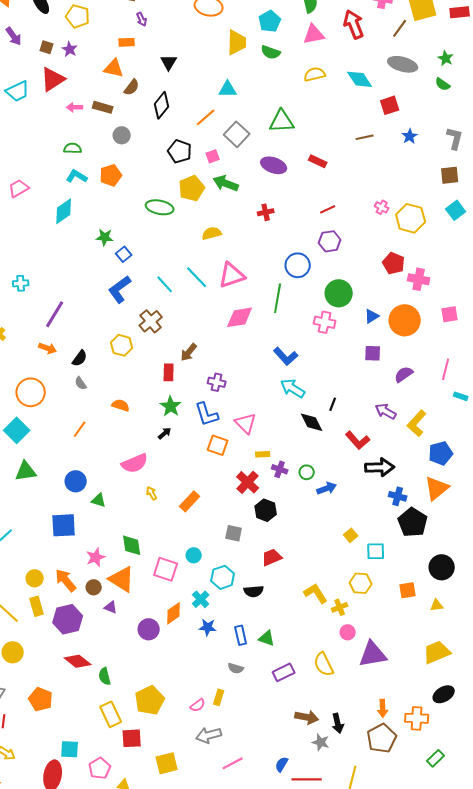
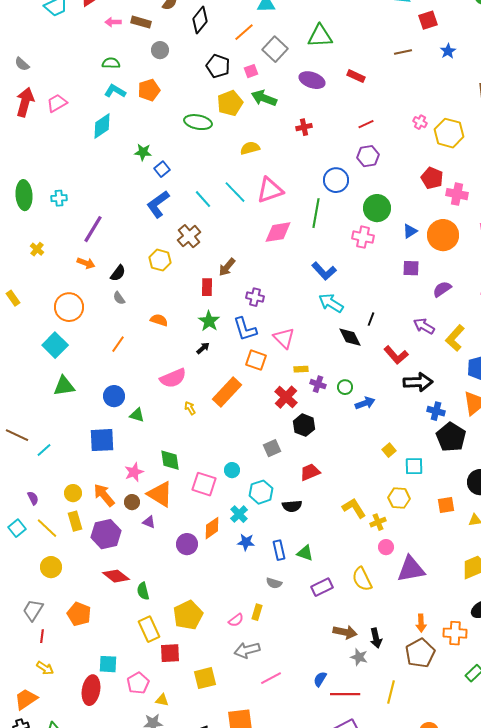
orange rectangle: (190, 501) -> (227, 392), moved, size x1.4
gray square: (234, 533) -> (272, 448), turned -36

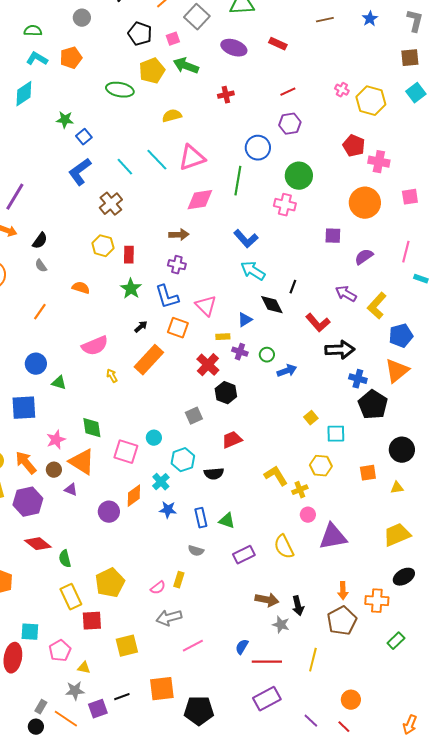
blue triangle: (410, 231) -> (245, 320), moved
yellow hexagon: (160, 260) -> (103, 246), moved
brown arrow: (227, 267) -> (179, 235), moved, turned -132
black arrow: (203, 348) -> (141, 327), moved

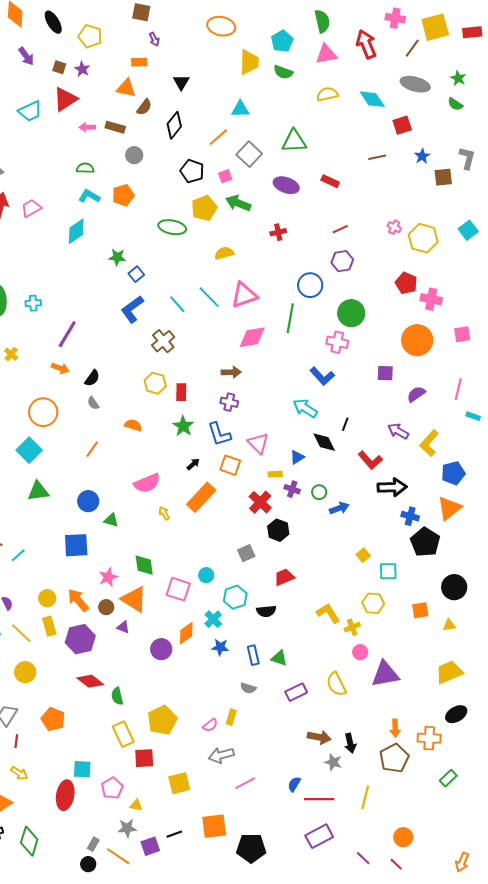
brown square: (410, 58) -> (443, 177), moved
blue L-shape: (246, 239) -> (322, 376), moved

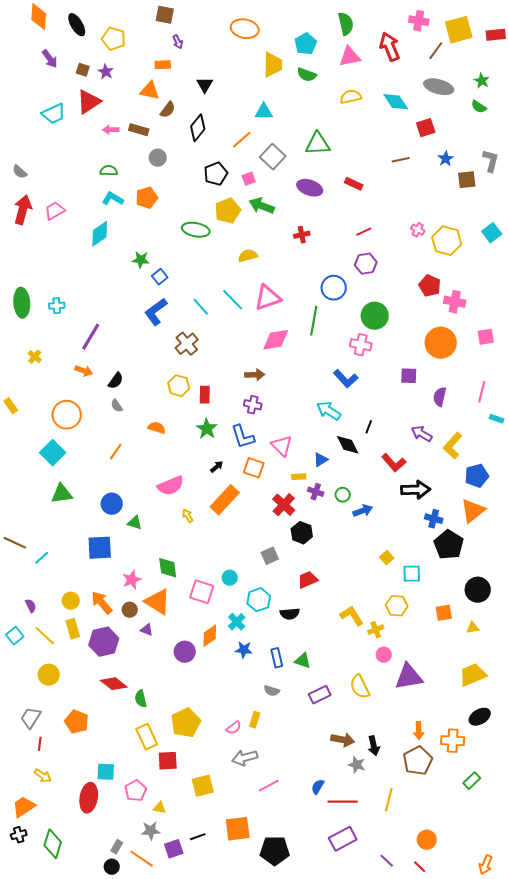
black pentagon: (192, 171) -> (216, 174), turned 30
purple semicircle: (416, 394) -> (440, 397), turned -42

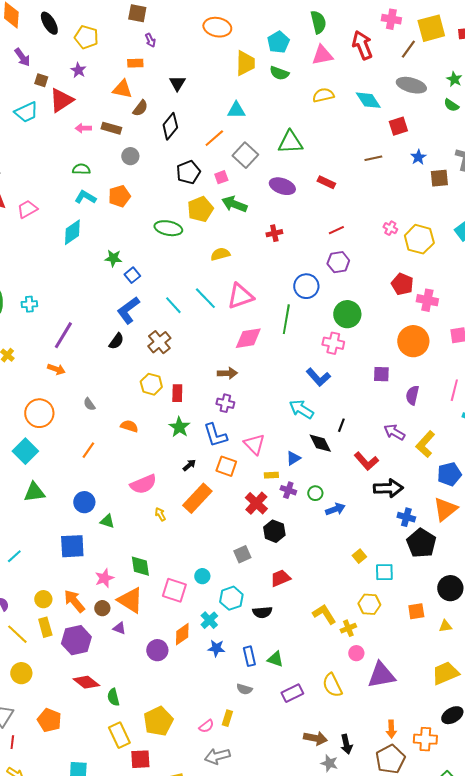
brown square: (83, 70) -> (41, 80), moved
black semicircle: (116, 381) -> (116, 341), moved

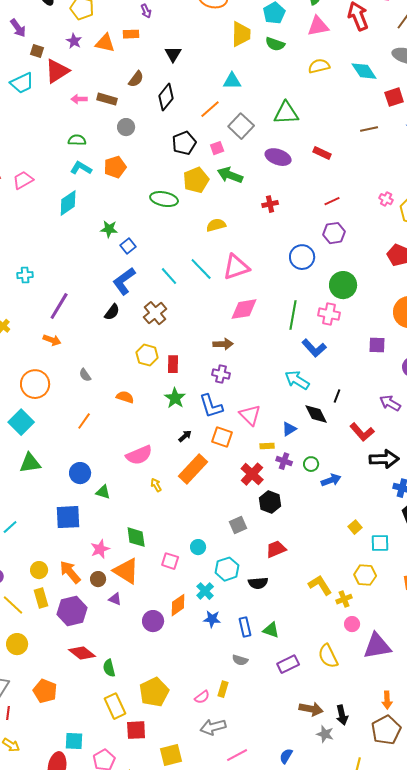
orange triangle: (122, 89) -> (105, 43), moved
green line: (286, 319) -> (293, 315), moved
pink square: (174, 590) -> (170, 561), size x0.7

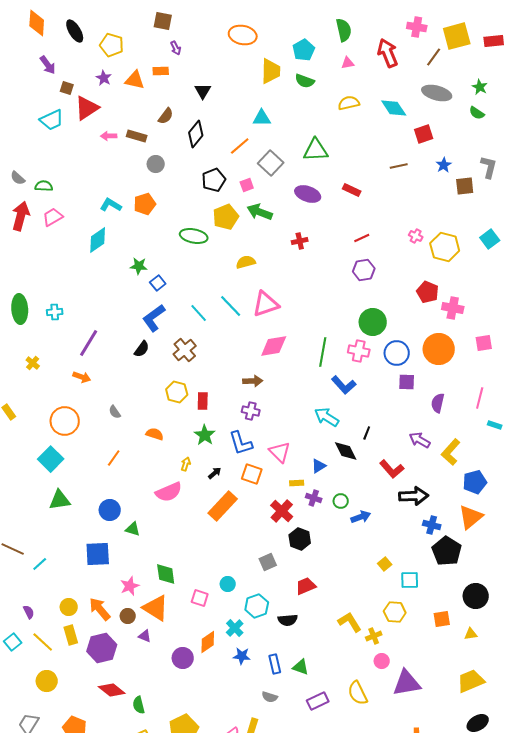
pink triangle: (318, 26) -> (348, 63), size x0.6
green semicircle: (77, 140) -> (44, 186), moved
blue circle: (302, 257) -> (397, 353), moved
yellow arrow: (156, 485) -> (186, 464), moved, turned 48

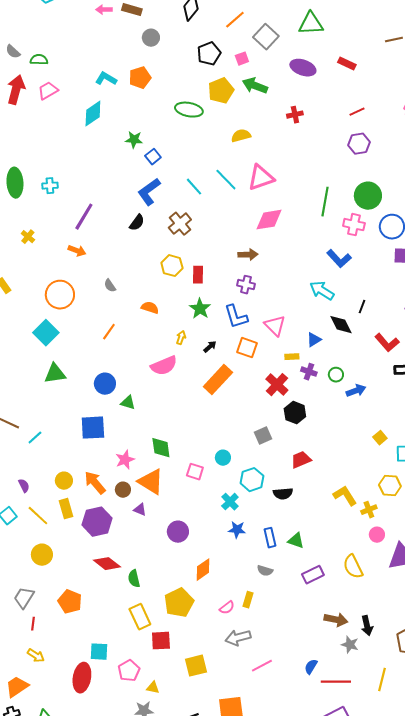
green line: (323, 352) -> (325, 202), moved
orange diamond: (208, 642) -> (203, 570), moved

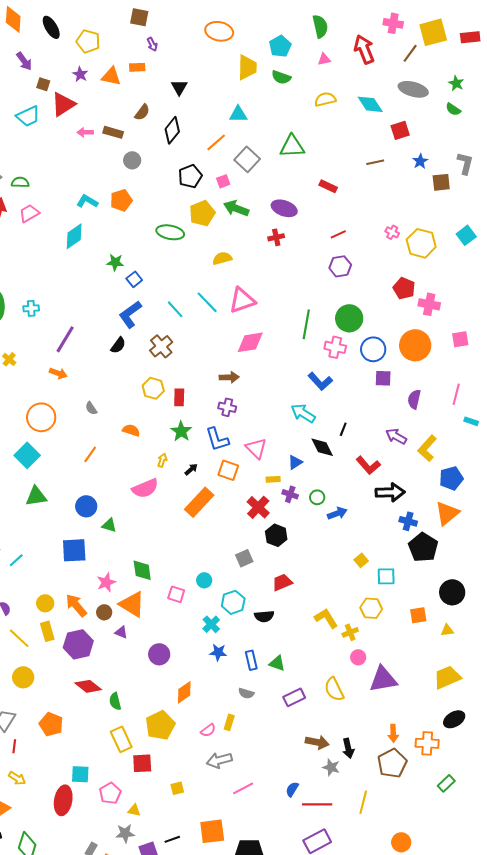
purple ellipse: (303, 68) -> (284, 208), moved
yellow square: (196, 666) -> (177, 788), size x0.6

